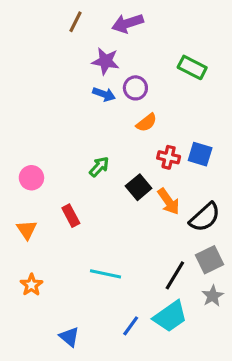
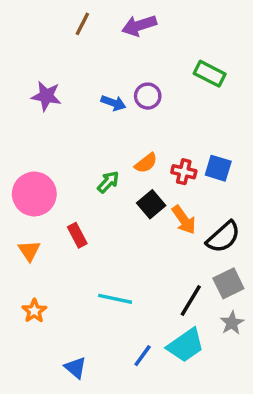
purple star: (106, 61) -> (46, 96), moved
orange semicircle: (146, 123) -> (146, 163), moved
pink circle: (31, 178) -> (34, 194), size x1.6

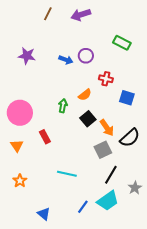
red cross: (184, 172) -> (106, 79), moved
green arrow: (108, 182) -> (63, 106), turned -32
gray square: (228, 283) -> (103, 150), moved

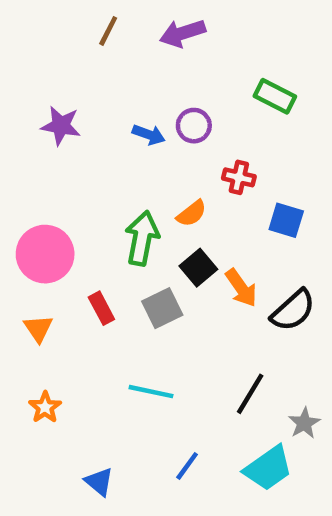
green arrow: (63, 106) -> (142, 238), size x1.6
gray square: (103, 150) -> (162, 308), moved
cyan trapezoid: (108, 201) -> (268, 468), moved

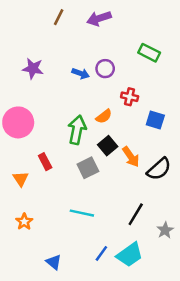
pink circle: (45, 254) -> (18, 122), moved
red rectangle: (101, 308) -> (45, 162), moved
cyan trapezoid: (268, 468) -> (130, 255), moved

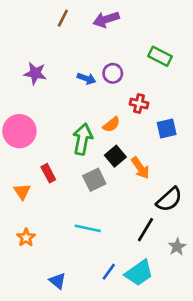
blue square: (155, 120) -> (167, 128), turned -30
black semicircle: (159, 169) -> (169, 199), moved

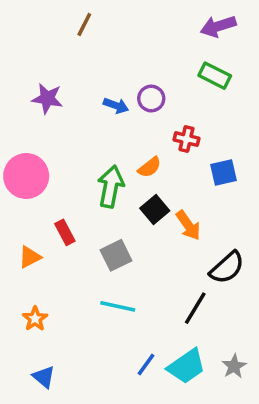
purple arrow: (106, 19) -> (218, 26), moved
gray square: (94, 180) -> (116, 255), moved
orange triangle: (22, 192) -> (30, 257), turned 36
gray star: (177, 247) -> (234, 366), moved
blue triangle: (58, 281) -> (44, 377), moved

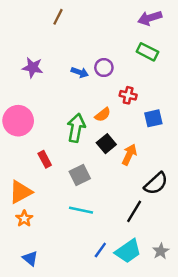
orange arrow: (188, 225) -> (129, 155), turned -120
orange triangle: (30, 257) -> (21, 192), moved, size x1.5

